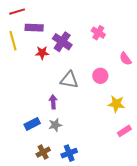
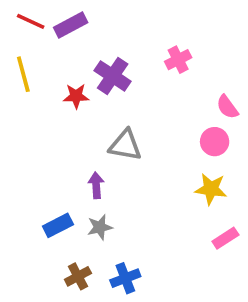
red line: (17, 12) -> (31, 21), turned 42
purple rectangle: (34, 28) -> (71, 25), moved, turned -30
pink cross: (98, 33) -> (178, 60), turned 32
pink circle: (100, 76) -> (215, 142), moved

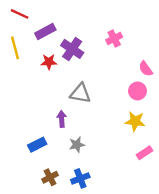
purple rectangle: (71, 25) -> (45, 31), moved
gray star: (100, 227) -> (77, 145), moved

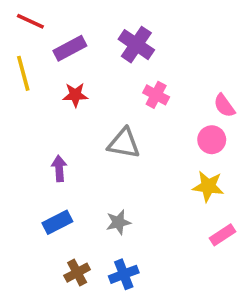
pink cross: (114, 38) -> (156, 95), moved, turned -35
purple cross: (72, 49) -> (136, 45), moved
purple arrow: (62, 119) -> (59, 168), moved

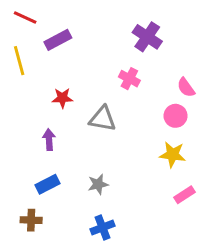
purple cross: (136, 45) -> (147, 37), moved
red star: (75, 95) -> (62, 98), moved
brown cross: (77, 273) -> (31, 220), moved, turned 30

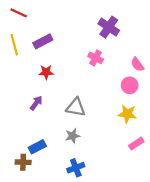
purple rectangle: (58, 40) -> (43, 41), moved
gray triangle: (103, 119) -> (76, 107), moved
purple arrow: (49, 140) -> (36, 103), turned 40
blue rectangle: (47, 184) -> (37, 147), moved

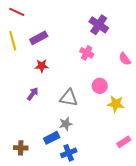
pink circle: (130, 85) -> (100, 86), moved
pink rectangle: (136, 144) -> (124, 142), moved
blue rectangle: (37, 147) -> (52, 138), moved

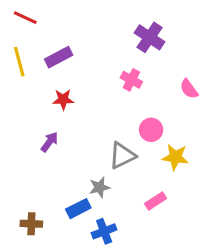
gray triangle: (69, 98) -> (122, 156), moved, turned -36
pink rectangle: (124, 142) -> (156, 201), moved

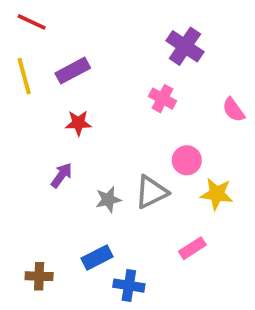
gray star: (100, 187) -> (108, 200), moved
blue cross: (104, 231) -> (129, 286), turned 30

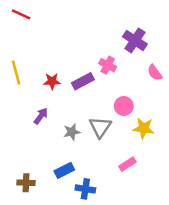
purple cross: (185, 46) -> (135, 40), moved
purple rectangle: (73, 71) -> (83, 81), moved
yellow line: (24, 76) -> (16, 73), moved
gray triangle: (151, 192) -> (100, 127), turned -30

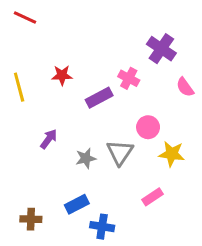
red star: (52, 81) -> (62, 75), moved

